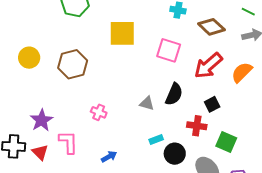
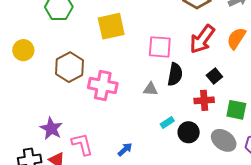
pink square: (169, 50) -> (160, 47), moved
yellow circle: (29, 58) -> (23, 50), moved
pink cross: (99, 112) -> (103, 86), moved, size x1.8

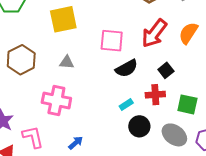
black semicircle: (175, 74) -> (127, 68), turned 50
pink cross: (103, 86) -> (56, 100), moved
gray triangle: (150, 89) -> (67, 62), moved
cyan rectangle: (167, 123) -> (126, 105), moved

